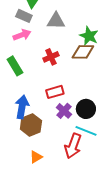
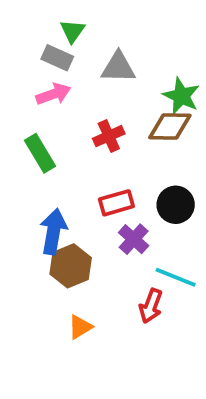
black circle: (86, 109) -> (176, 205), moved
red arrow: (73, 146) -> (151, 306), size x0.7

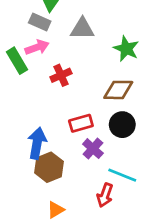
brown diamond: (170, 126) -> (118, 90), moved
red cross: (109, 136) -> (61, 75), moved
green rectangle: (40, 153) -> (17, 61), moved

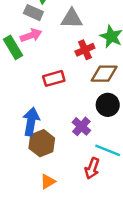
red cross: (61, 75) -> (85, 50), moved
red rectangle: (81, 123) -> (54, 78), moved

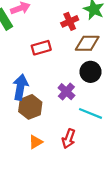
red arrow: (92, 168) -> (69, 139), moved

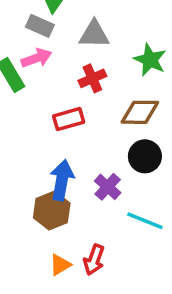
red cross: (70, 21) -> (92, 78), moved
blue arrow: (20, 87) -> (62, 180), moved
red arrow: (69, 139) -> (94, 260), moved

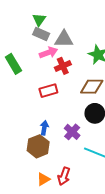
gray rectangle: (40, 26) -> (41, 34), moved
pink arrow: (36, 58) -> (48, 53), moved
blue arrow: (62, 180) -> (44, 128), size x0.6

